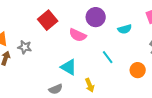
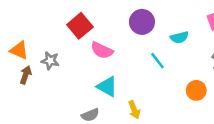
pink semicircle: (78, 35) -> (102, 50), moved
cyan line: (108, 57) -> (157, 61), moved

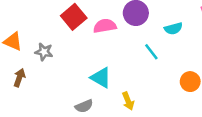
pink semicircle: (102, 50) -> (105, 26), moved, turned 145
brown arrow: (26, 75) -> (19, 78), moved

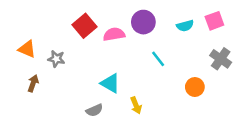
cyan semicircle: (173, 29) -> (185, 26), moved

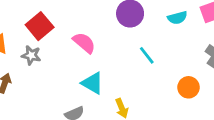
red square: (85, 26) -> (40, 26), moved
pink semicircle: (114, 34) -> (84, 43), moved, turned 50

